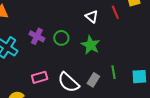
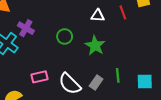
white triangle: (92, 17) -> (98, 16), turned -40
purple cross: (37, 36) -> (26, 28), moved

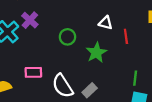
red line: (123, 12) -> (126, 36), moved
green line: (118, 75) -> (135, 78), moved

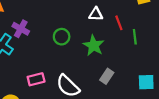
green line: (135, 78) -> (135, 37), moved
gray rectangle: (90, 90) -> (107, 76), moved

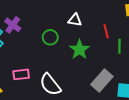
white triangle: (96, 14) -> (75, 20), moved
gray rectangle: (107, 76) -> (102, 81), moved, size x1.5

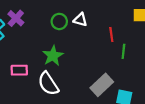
green circle: (50, 37) -> (59, 21), moved
green star: (79, 50) -> (53, 56), moved

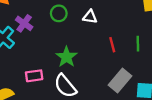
green circle: (59, 21) -> (59, 13), moved
red line: (111, 35) -> (112, 45), moved

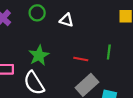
red line: (112, 45) -> (81, 59), moved, turned -72

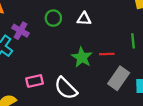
green star: (39, 55) -> (82, 57), moved

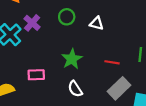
green star: (82, 57) -> (72, 59), moved
white semicircle: (66, 88) -> (75, 89), moved, size x0.7

